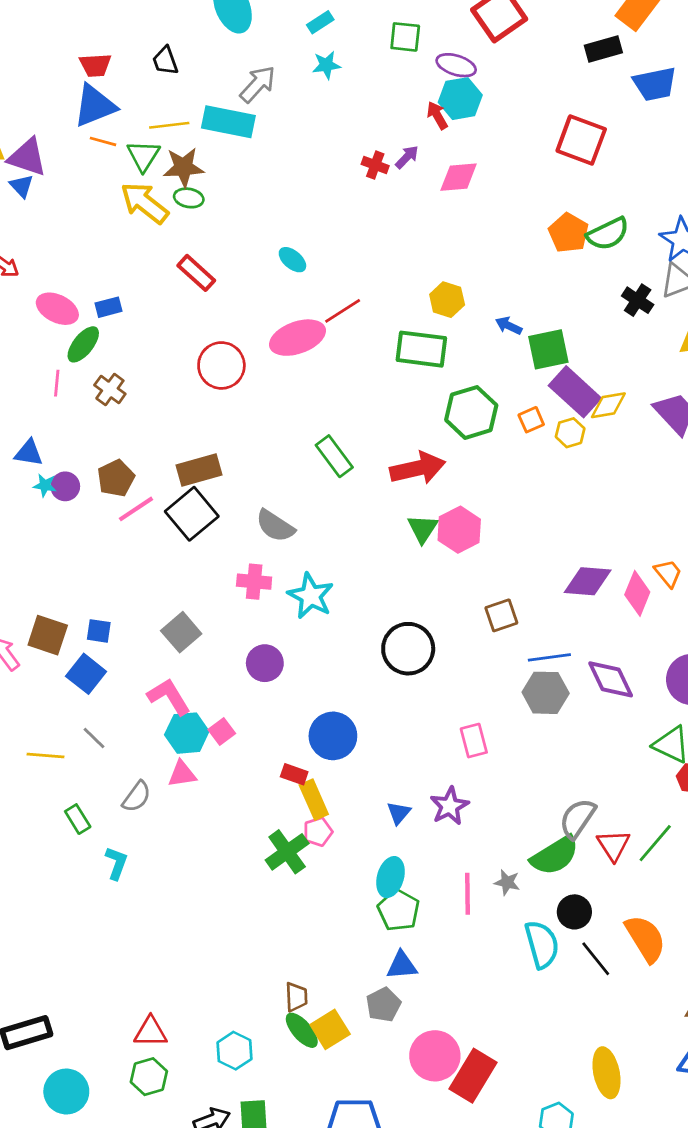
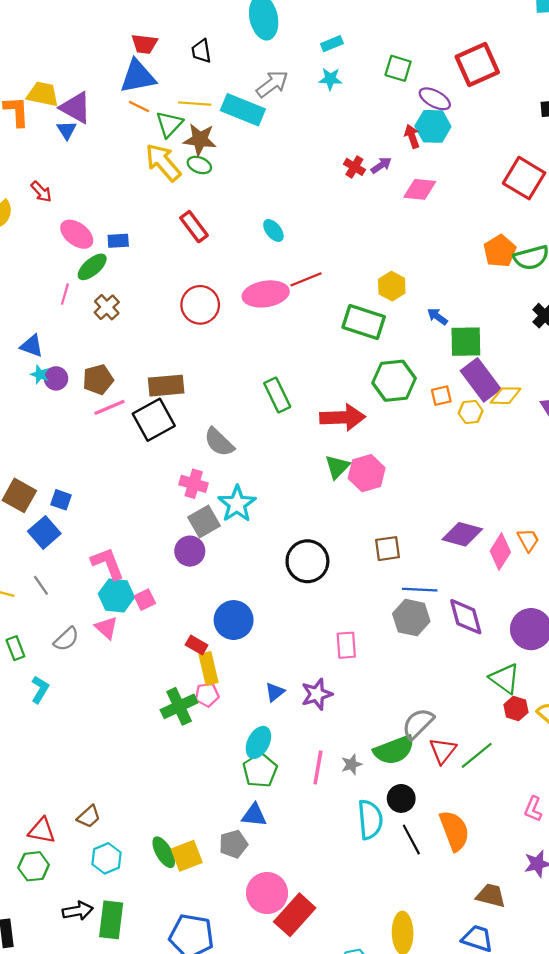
gray square: (181, 632) -> (204, 522), moved
pink triangle: (182, 774) -> (106, 628), turned 40
gray star: (507, 882) -> (352, 764), turned 30
brown trapezoid: (296, 997) -> (89, 817), moved, turned 40

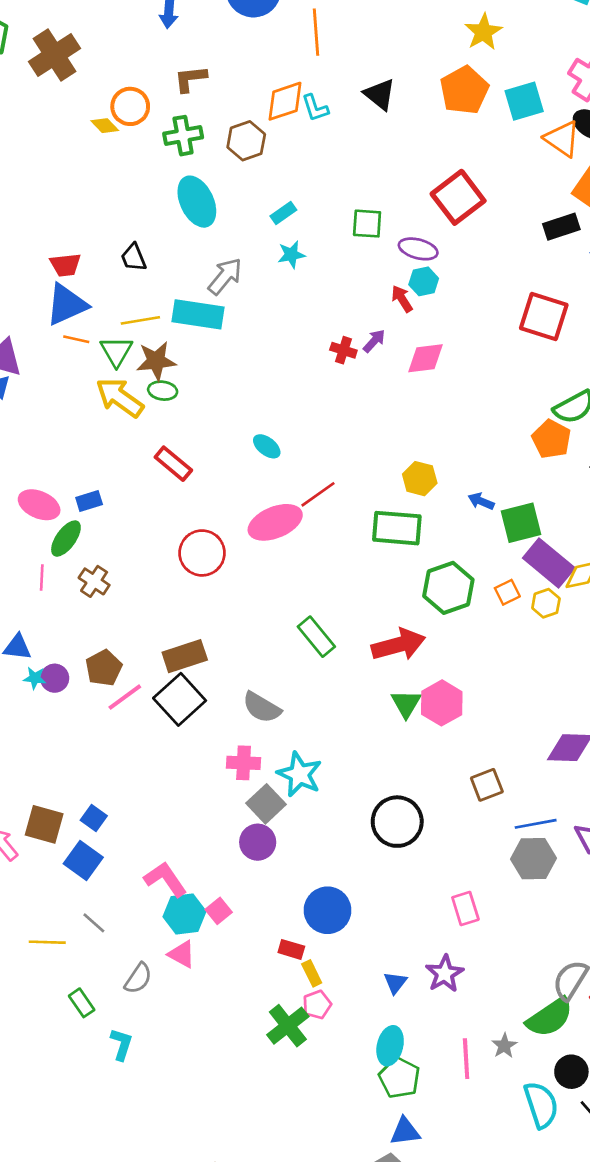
cyan hexagon: (433, 126) -> (424, 281), size x0.7
orange pentagon: (500, 251) -> (551, 439), moved
blue square: (61, 500) -> (94, 818), turned 30
yellow rectangle: (209, 668) -> (312, 973), size x0.7

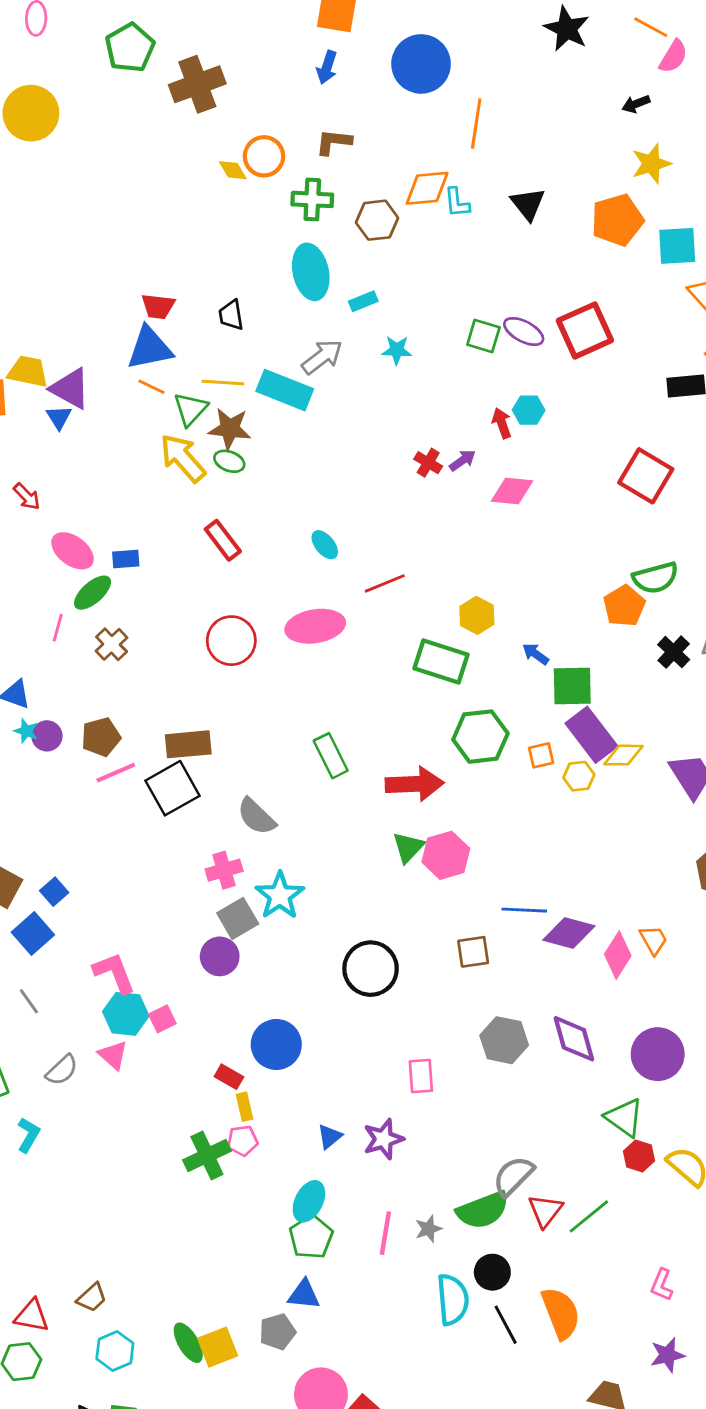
cyan rectangle: (283, 213) -> (363, 301), moved
purple ellipse: (418, 249) -> (524, 331), moved
red line: (318, 494) -> (385, 583), moved
pink cross: (244, 763) -> (224, 870), turned -32
blue line: (536, 824) -> (524, 910), moved

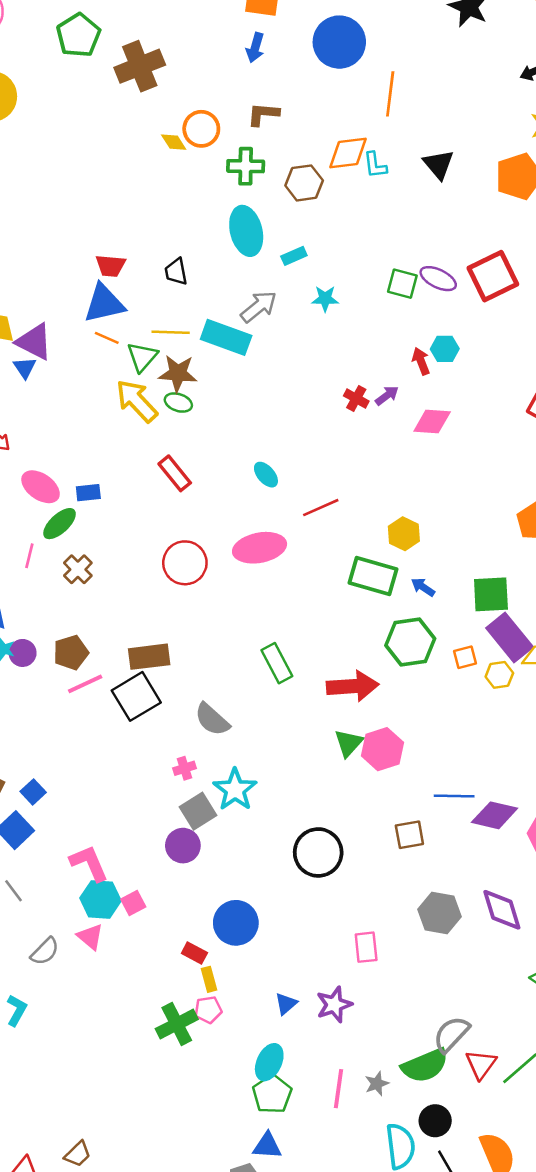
blue arrow: (536, 654) -> (423, 587), moved
pink cross: (224, 870) -> (184, 768), size x0.7

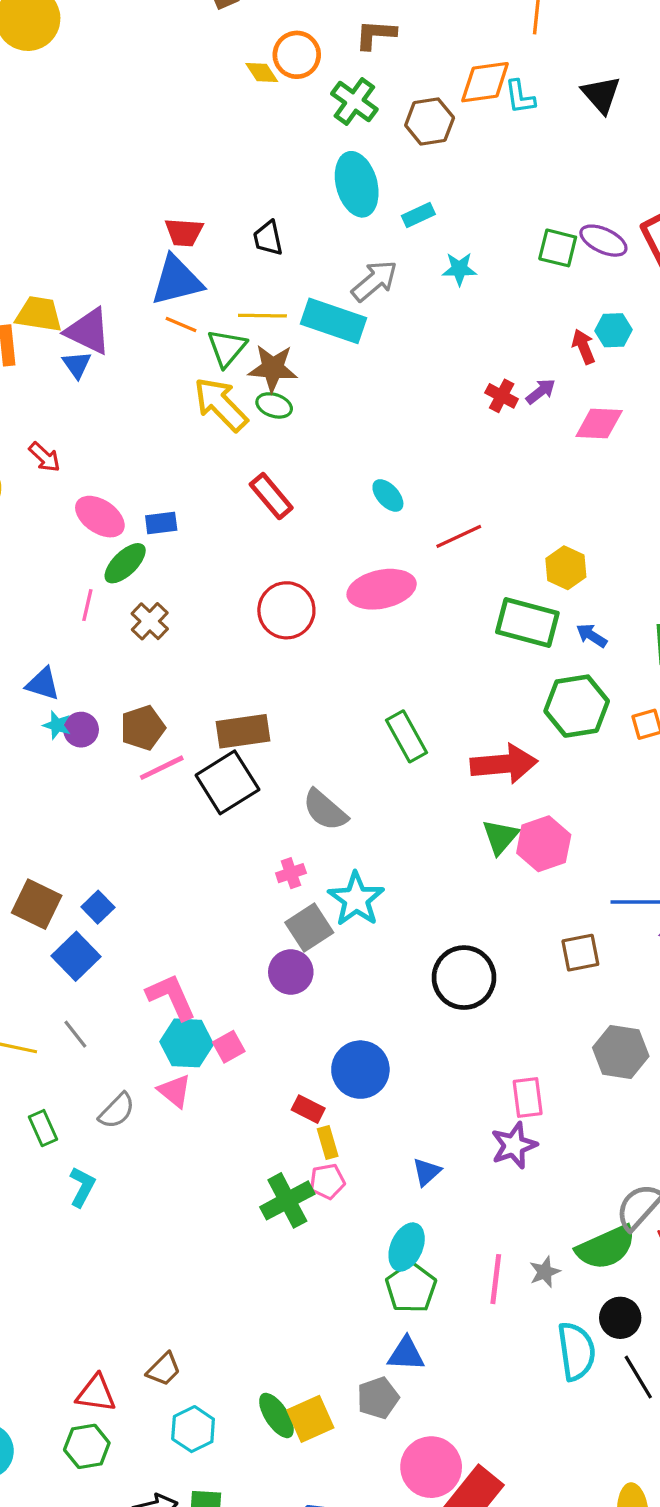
green cross: (246, 166) -> (354, 101), turned 36
purple star: (334, 1005) -> (514, 1145), moved

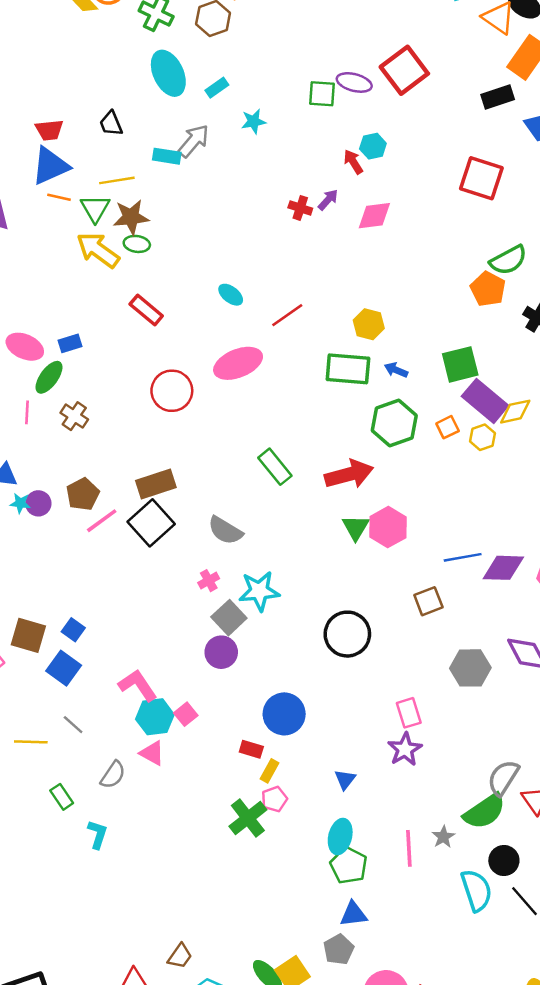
cyan rectangle: (334, 321) -> (167, 156), moved, size x0.6
cyan star: (356, 899) -> (259, 591), turned -30
yellow rectangle: (328, 1142) -> (270, 771), turned 55

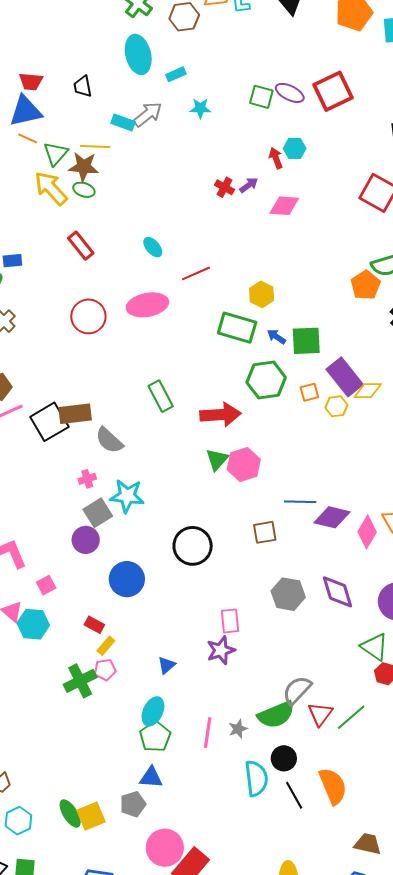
yellow line: (117, 180) -> (95, 146), moved
green square: (460, 364) -> (306, 341), moved
brown rectangle: (156, 484) -> (75, 414), moved
blue circle: (284, 714) -> (127, 579), moved
cyan hexagon: (155, 717) -> (33, 624), moved

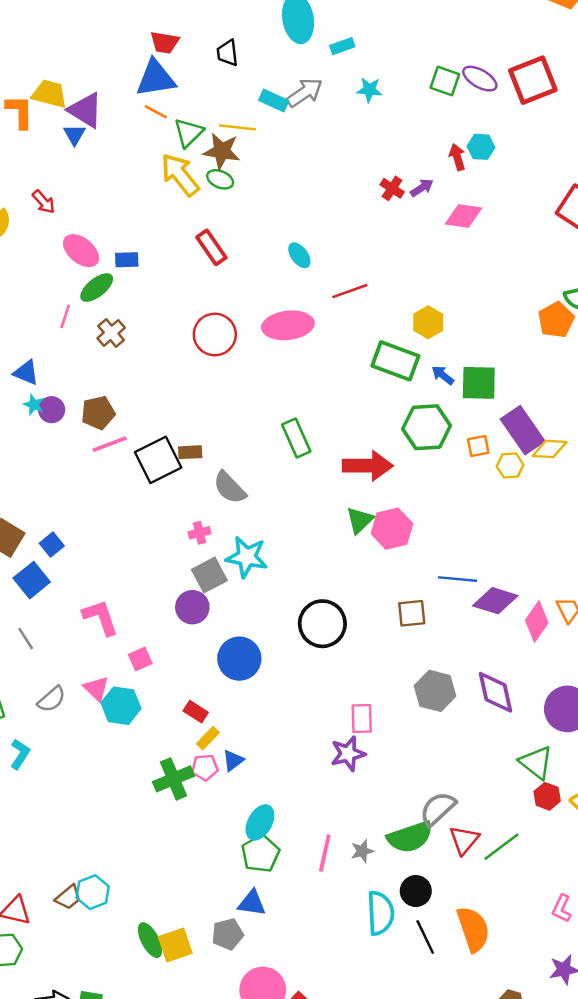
brown rectangle: (75, 414) -> (190, 452), size x0.6
blue triangle: (166, 665) -> (233, 760), moved
cyan hexagon: (18, 821) -> (93, 892), moved

